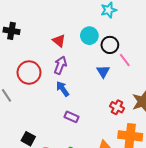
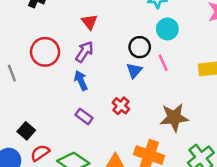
cyan circle: (89, 36) -> (167, 29), moved
black circle: (110, 45) -> (140, 47), moved
red cross: (117, 107) -> (121, 106), moved

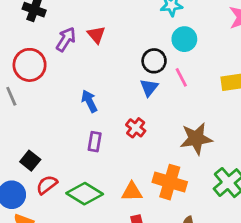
red circle: (45, 52) -> (30, 65), moved
purple arrow: (84, 52) -> (66, 39), moved
purple rectangle: (84, 116) -> (95, 142), turned 66

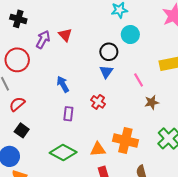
pink line: (181, 77) -> (139, 80), moved
brown star: (196, 139) -> (152, 102), moved, size x0.6
red semicircle: (47, 185) -> (17, 104), moved

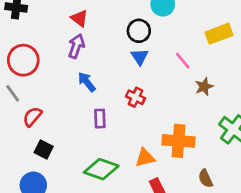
purple arrow: (43, 40) -> (76, 46), moved

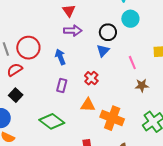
purple arrow: (76, 46) -> (73, 31), moved, turned 54
red circle: (23, 60) -> (28, 48), moved
orange triangle: (145, 158) -> (88, 105), moved

